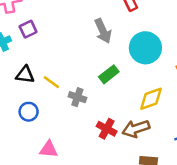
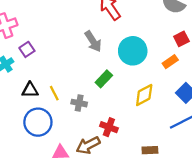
yellow line: (51, 82) -> (54, 93), turned 35
blue circle: (29, 112) -> (38, 122), size x1.6
brown arrow: (136, 129) -> (88, 145), moved

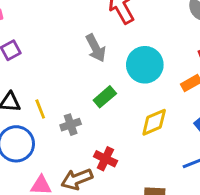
gray cross: (79, 103) -> (71, 125), turned -35

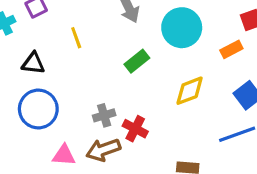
yellow line: (40, 109) -> (76, 38), moved
gray cross: (71, 125) -> (104, 115), moved

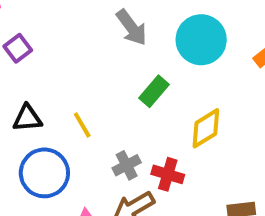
yellow line: (76, 38) -> (82, 125), moved
yellow diamond: (190, 91) -> (206, 128), moved

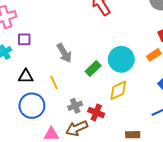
gray arrow: (132, 27) -> (64, 53), moved
cyan circle: (201, 40) -> (121, 59), moved
purple square: (18, 48) -> (24, 39), turned 32

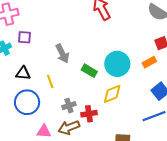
green rectangle: (93, 68) -> (89, 71), turned 70
red cross: (96, 112) -> (89, 114), turned -35

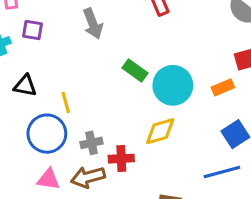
gray arrow: (62, 53) -> (93, 24), moved
green rectangle: (89, 71) -> (135, 70), moved
blue circle: (27, 102) -> (47, 134), moved

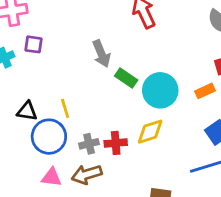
gray arrow: (93, 24) -> (101, 54), moved
black triangle: (25, 86) -> (27, 111), moved
red cross: (121, 159) -> (116, 143), moved

